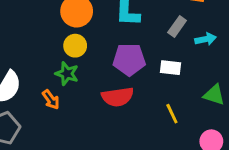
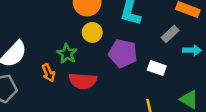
yellow circle: (75, 46) -> (92, 32), moved
red semicircle: (118, 97) -> (83, 81), moved

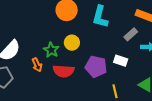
yellow circle: (92, 32) -> (72, 43), moved
purple pentagon: (123, 53) -> (96, 67), moved

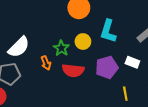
cyan L-shape: (100, 17) -> (108, 31), moved
purple pentagon: (96, 67) -> (107, 67), turned -30

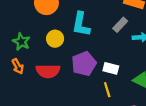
green star: (61, 48) -> (21, 42), moved
white rectangle: (132, 62) -> (111, 68), moved

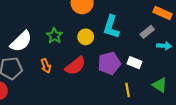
orange arrow: (18, 66) -> (46, 66), moved
white rectangle: (111, 68) -> (135, 63), moved
red semicircle: (48, 71) -> (75, 66), turned -45

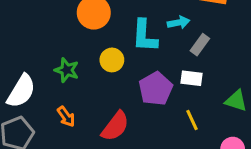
gray rectangle: (147, 32) -> (200, 45), moved
cyan arrow: (164, 46) -> (179, 22), moved
red semicircle: (75, 66) -> (115, 126), moved

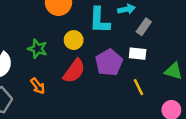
red semicircle: (115, 126) -> (74, 71), moved

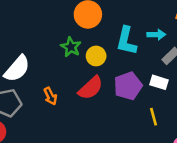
green star: (38, 49) -> (71, 47), moved

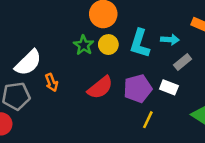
yellow circle: (96, 56) -> (108, 45), moved
orange arrow: (50, 96) -> (52, 83), moved
yellow line: (153, 117) -> (148, 120), moved, turned 36

